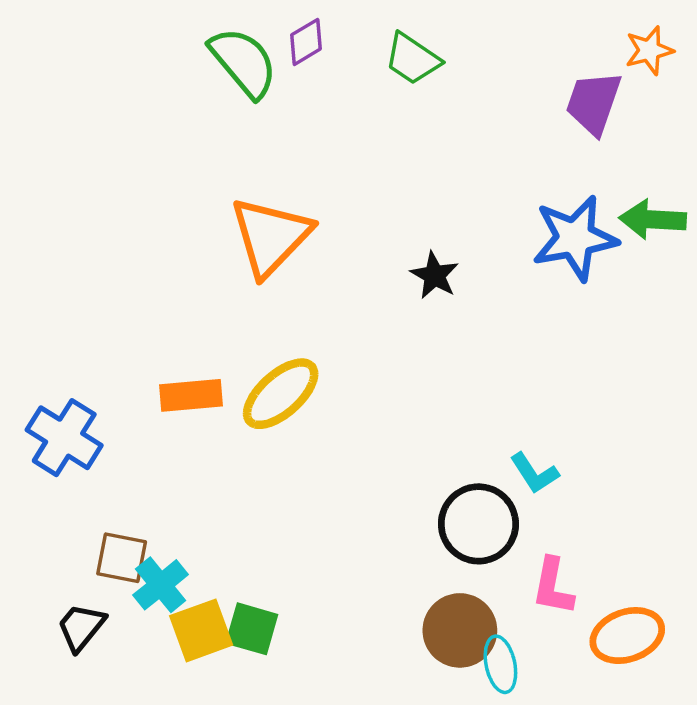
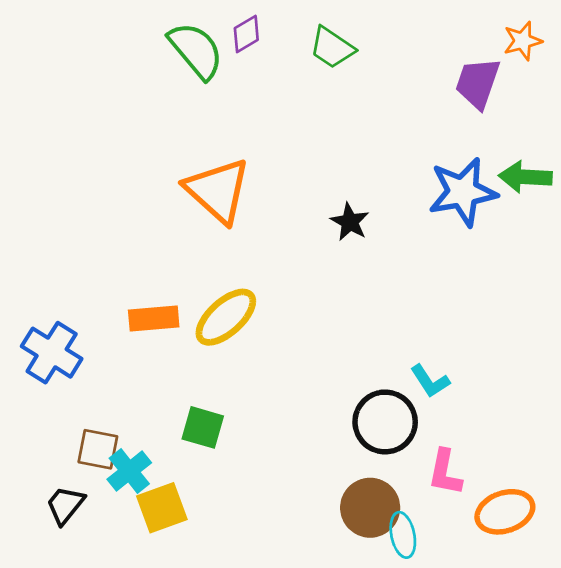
orange triangle: (270, 236) -> (218, 191), turned -32
green square: (252, 629) -> (203, 427), moved

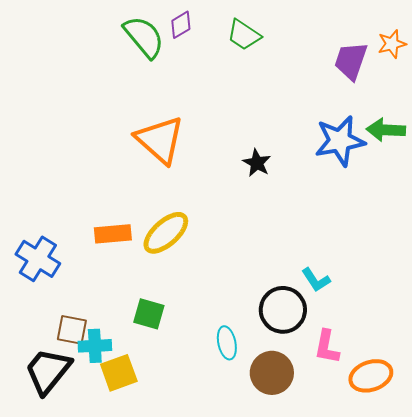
orange star: (523, 41) -> (392, 44), moved
cyan cross: (129, 471) -> (95, 346), turned 36
black trapezoid: (65, 505) -> (48, 371), size x1.6
cyan ellipse: (403, 535) -> (227, 343), moved

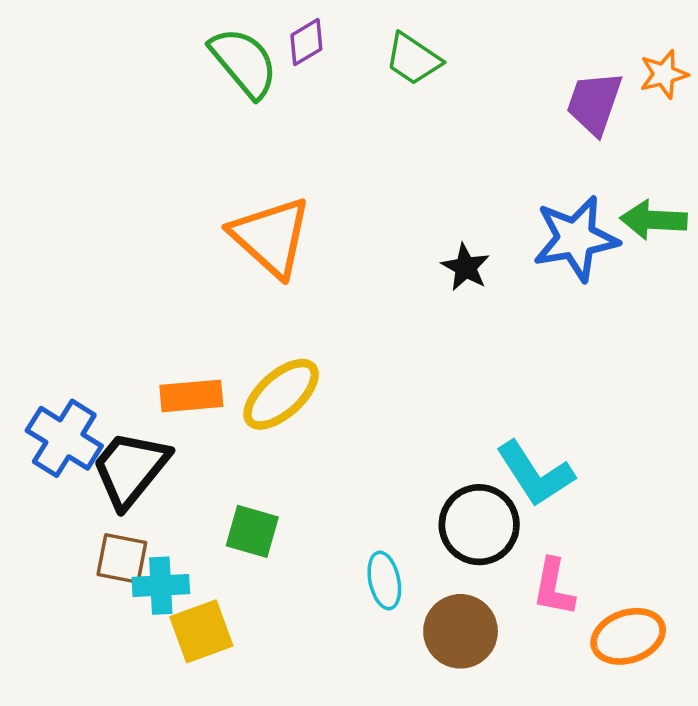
black star: (257, 163) -> (466, 267), moved
cyan L-shape: (316, 280) -> (535, 474), size x1.6
black trapezoid: (48, 371) -> (130, 469), moved

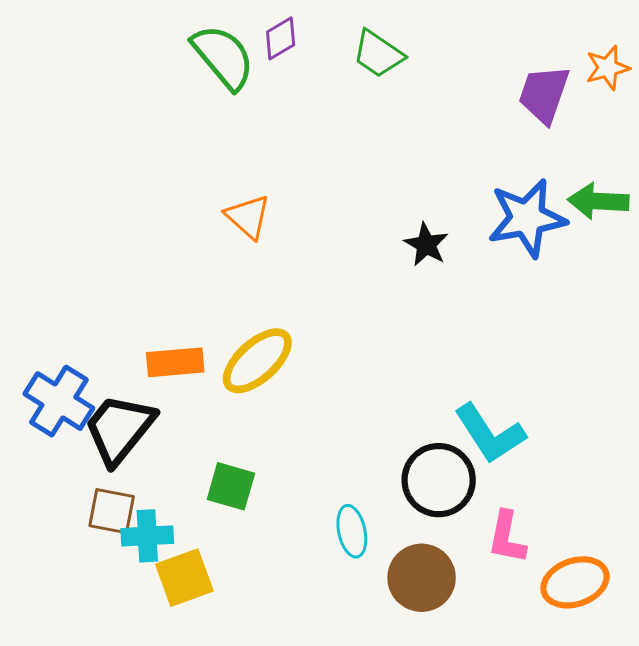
orange triangle: (271, 237) -> (248, 217), size x0.6

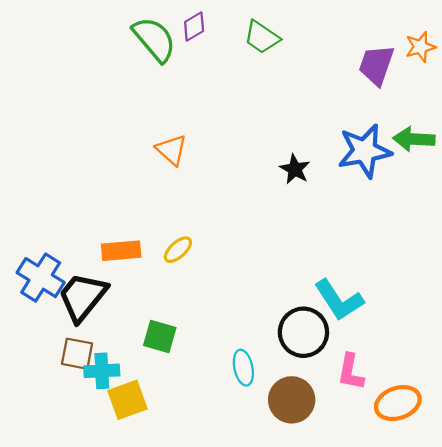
yellow ellipse: (257, 361) -> (178, 250), size x0.6

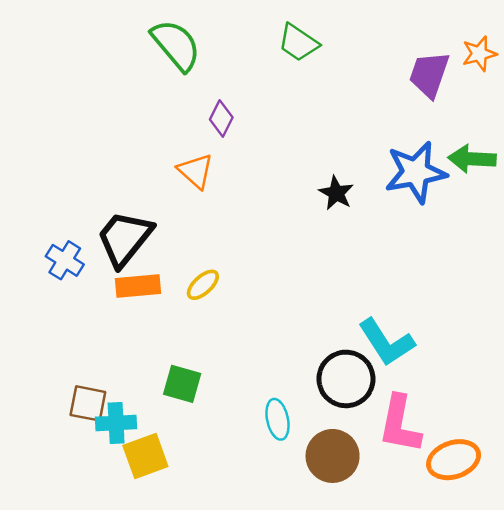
purple diamond: (194, 26) -> (221, 118), moved, turned -32
blue cross: (41, 278) -> (65, 260), moved, size x0.7
black trapezoid: (82, 297) -> (125, 238), moved
pink L-shape: (351, 372) -> (400, 424), size x1.4

